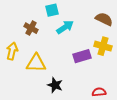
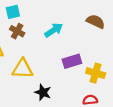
cyan square: (52, 10) -> (13, 12), moved
yellow cross: (103, 46) -> (96, 73), moved

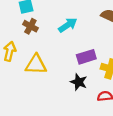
black star: (43, 92) -> (79, 82), moved

